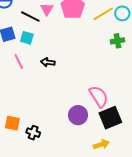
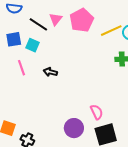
pink semicircle: (99, 96) -> (97, 112), size x0.7

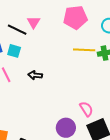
pink pentagon: (82, 20) -> (75, 17), moved, turned 30
yellow line: (111, 31) -> (84, 50), moved, turned 35

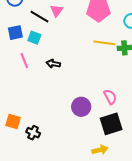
pink semicircle: (86, 109) -> (110, 97), moved
purple circle: (66, 128) -> (81, 107), moved

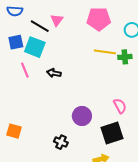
cyan square: (34, 38) -> (35, 47), size x1.5
pink semicircle: (110, 97) -> (120, 106), moved
black cross: (33, 133) -> (61, 142), moved

